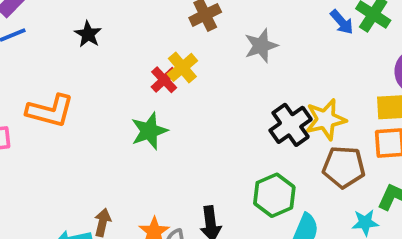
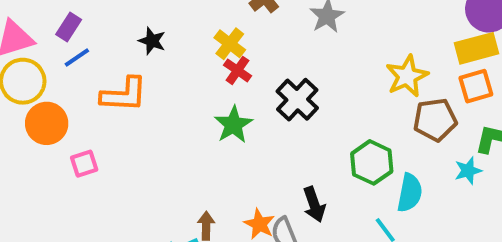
yellow cross: (182, 67) -> (230, 44), moved
orange L-shape: (50, 111) -> (124, 95), moved
black cross: (291, 125) -> (297, 100), moved

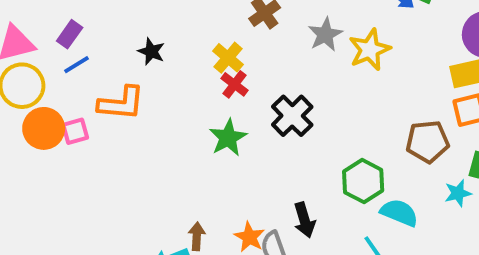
yellow star: (407, 76) -> (370, 50), moved
pink square: (84, 164) -> (75, 131), moved
cyan semicircle: (410, 193) -> (399, 213), turned -81

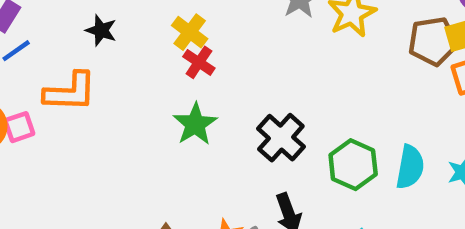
black cross: (292, 116) -> (281, 138), moved
brown pentagon: (427, 142) -> (433, 41), moved
cyan semicircle: (399, 213) -> (410, 167), moved, turned 81

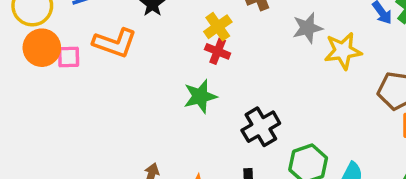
red cross: (199, 62) -> (218, 51), turned -30

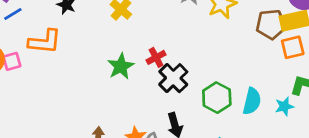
red cross: (218, 51) -> (156, 57), moved, turned -36

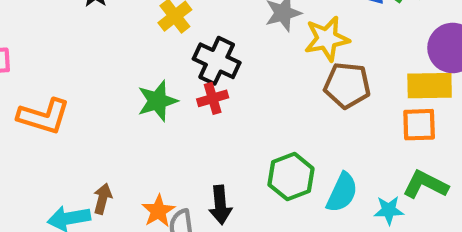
brown pentagon: (271, 24) -> (347, 85), moved
orange L-shape: (45, 42) -> (44, 116), moved
black cross: (173, 78) -> (217, 61), moved, turned -32

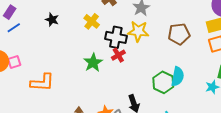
yellow star: (327, 39) -> (138, 31), moved, turned 30
cyan semicircle: (342, 193) -> (178, 77), moved

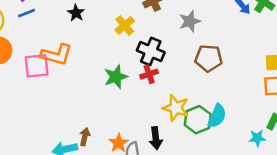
yellow star: (138, 31) -> (176, 108), moved
brown pentagon: (179, 34) -> (209, 58), moved
pink square: (14, 62) -> (37, 66), moved, size x1.5
orange L-shape: (42, 82) -> (57, 55), moved

